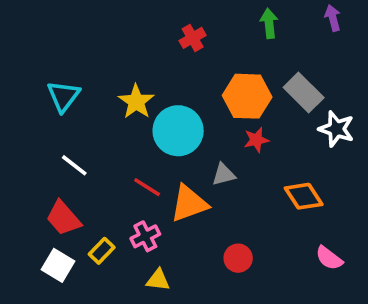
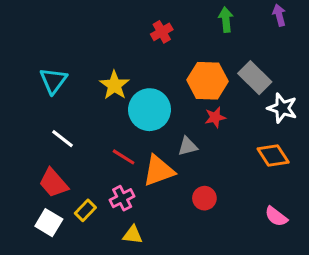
orange diamond: (304, 196) -> (273, 155), moved
red circle: (238, 258) -> (204, 198), moved

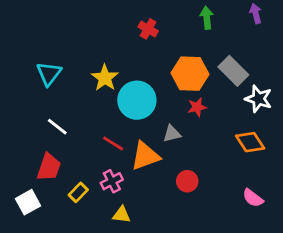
red cross: (162, 32) -> (148, 29), turned -30
red trapezoid: (53, 183) -> (49, 167), turned -120
white square: (49, 223) -> (28, 202), moved, turned 30

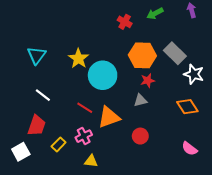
green arrow: (207, 18) -> (155, 13), turned -112
red cross: (148, 29) -> (125, 22), moved
gray triangle: (172, 134) -> (140, 100), moved

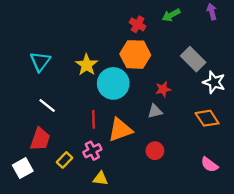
orange hexagon: (142, 55) -> (135, 54), moved
red line: (85, 108) -> (94, 119), turned 56

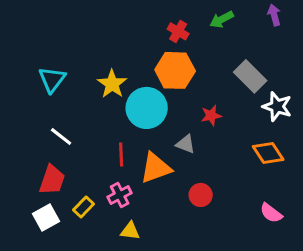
gray triangle: (155, 111) -> (186, 144), moved, turned 35
white square: (23, 168) -> (46, 217), moved

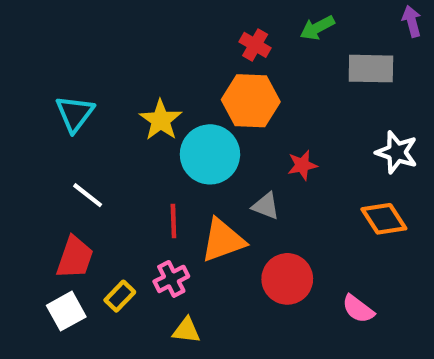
purple arrow: (274, 15) -> (412, 21), moved
gray rectangle: (250, 76) -> (371, 69), moved, turned -44
red circle: (201, 195) -> (287, 279), size x1.5
pink semicircle: (271, 213) -> (358, 309), moved

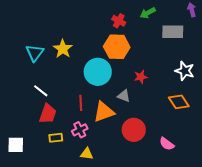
yellow star: (161, 120) -> (63, 49), moved
red trapezoid: (75, 257) -> (48, 114), moved
yellow rectangle: (120, 296) -> (56, 138), turned 40
white square: (66, 311) -> (16, 145), moved, turned 30

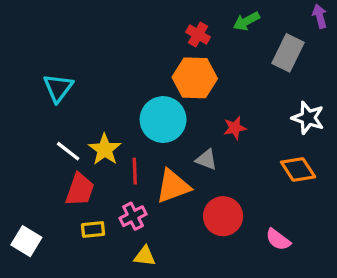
gray rectangle: (173, 32) -> (288, 53), turned -65
yellow star: (63, 49) -> (105, 150), moved
white square: (16, 145) -> (26, 241), turned 30

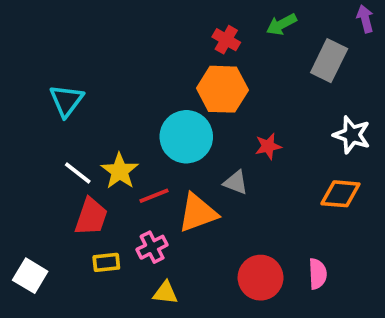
orange diamond: (298, 170) -> (340, 194), turned -52
red line: (135, 171) -> (154, 196), turned 70
red circle: (223, 216) -> (261, 278), moved
pink semicircle: (278, 240) -> (318, 274), turned -130

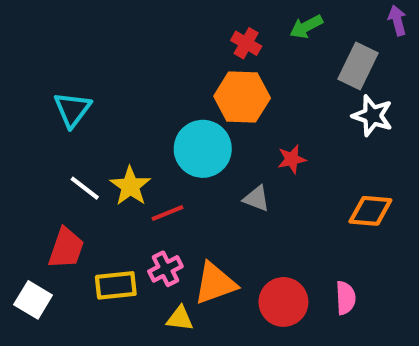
white star: (352, 135) -> (372, 116), moved
orange triangle: (198, 213) -> (215, 283), moved
red trapezoid: (91, 217) -> (66, 248), moved
yellow rectangle: (106, 262) -> (116, 285), size x1.4

